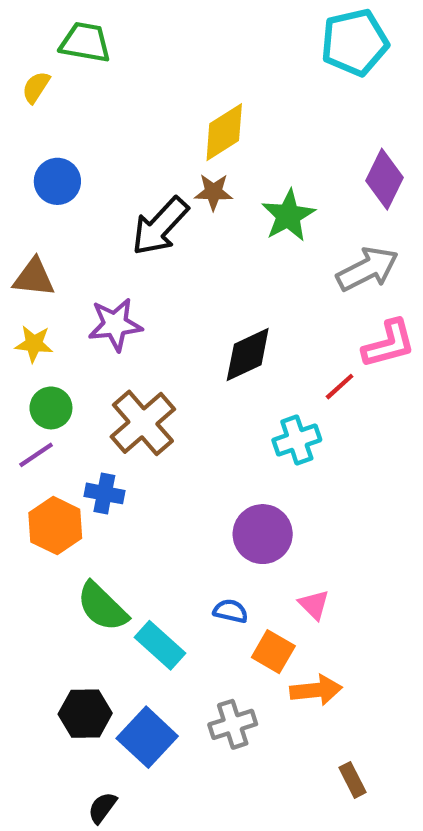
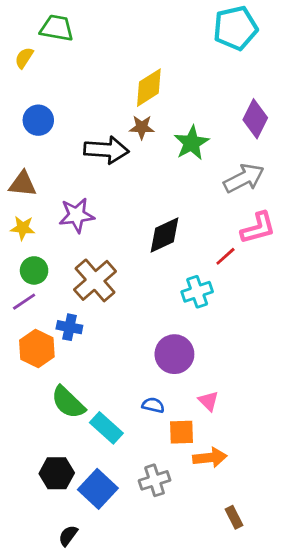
black arrow: (160, 226) -> (106, 150), turned -129
orange square: (273, 652) -> (182, 432), turned -32

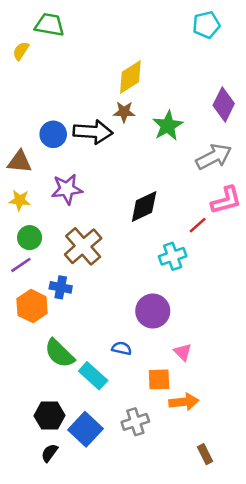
cyan pentagon: (235, 28) -> (206, 25), size x0.7
blue circle: (38, 120) -> (53, 134), moved
blue semicircle: (153, 405) -> (122, 348), moved
black semicircle: (68, 536) -> (49, 453), moved

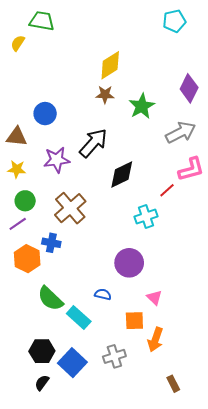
black arrow: (93, 132) -> (93, 143), moved, turned -52
orange arrow: (184, 402) -> (155, 340), turned 115

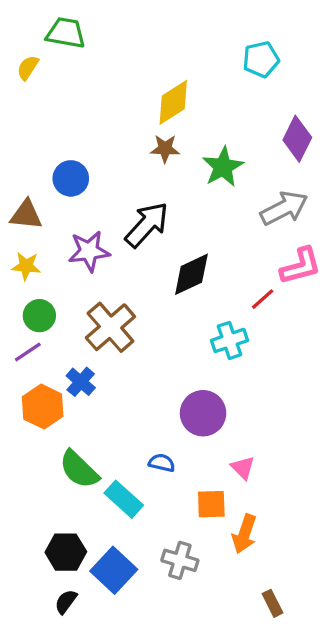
cyan pentagon: (174, 21) -> (261, 59), moved
blue cross: (51, 243) -> (81, 382), turned 30
gray cross: (114, 356) -> (180, 560), turned 35

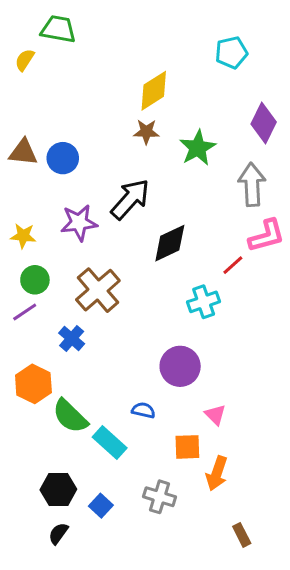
gray arrow: (284, 208) -> (252, 185), turned -66
brown triangle: (26, 215) -> (23, 152), moved
orange hexagon: (43, 407) -> (33, 384), moved
blue square: (114, 570) -> (101, 506), size x0.6

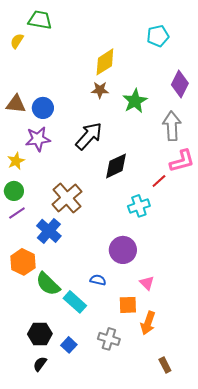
purple star: (79, 223) -> (38, 139), moved
yellow star: (23, 236) -> (16, 161), turned -30
green circle: (35, 280) -> (14, 191), moved
blue cross: (72, 338) -> (49, 231), size x1.4

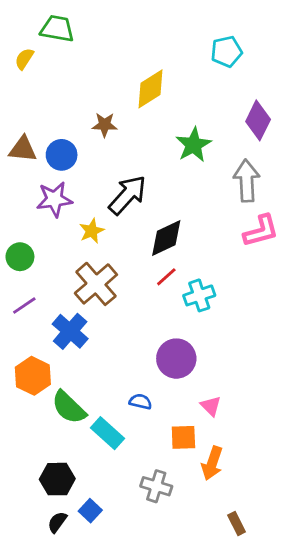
brown star: (100, 90) -> (105, 125), moved
yellow star: (16, 161) -> (92, 231), moved
red line: (159, 181) -> (166, 277), moved
green circle: (14, 191) -> (20, 257), moved
blue square: (69, 345) -> (90, 511), moved

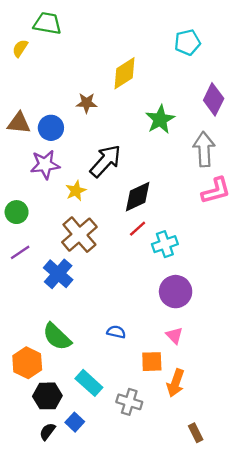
purple circle: (176, 359) -> (176, 292), moved
orange hexagon: (33, 376) -> (27, 363), moved
cyan rectangle: (107, 433) -> (89, 383), moved

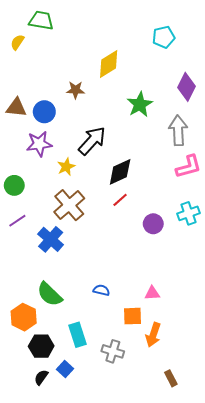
cyan cross: (165, 244) -> (189, 213), moved
purple circle: (176, 292) -> (153, 224), moved, size x0.7
pink triangle: (174, 335) -> (152, 293), turned -49
cyan rectangle: (89, 383) -> (78, 335), turned 30

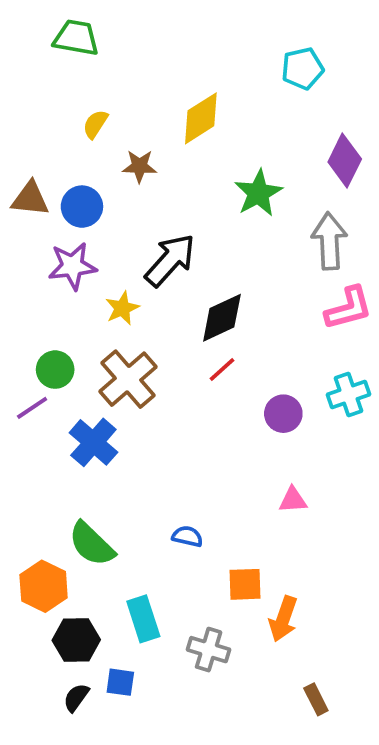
yellow semicircle: (17, 42) -> (95, 124), moved
green circle: (14, 185) -> (55, 370), moved
pink triangle: (152, 293) -> (293, 500), moved
blue square: (65, 369) -> (120, 682), turned -35

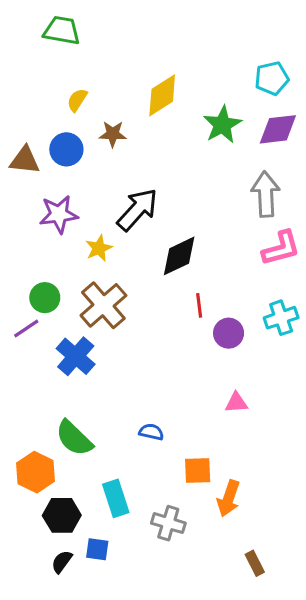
cyan pentagon: (302, 68) -> (272, 78), moved
purple diamond: (345, 161) -> (278, 129), turned 57
green star: (258, 193) -> (222, 125), moved
blue circle: (82, 207) -> (66, 149), moved
red line: (222, 370) -> (199, 305), moved, turned -55

